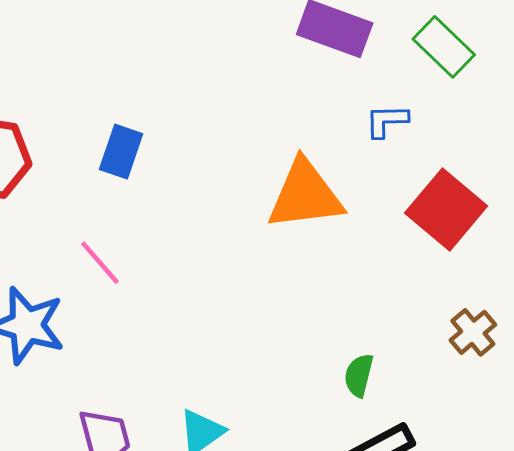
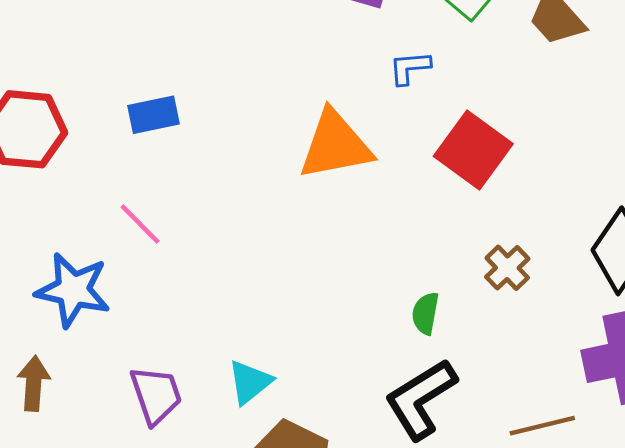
blue rectangle: (121, 152) -> (153, 115), turned 63
green semicircle: (359, 375) -> (425, 313), moved

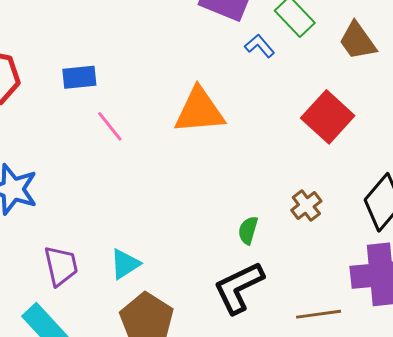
blue L-shape: (410, 68) -> (260, 46), moved, turned 48
red square: (473, 150) -> (328, 117), moved
pink line: (140, 224) -> (110, 126), moved

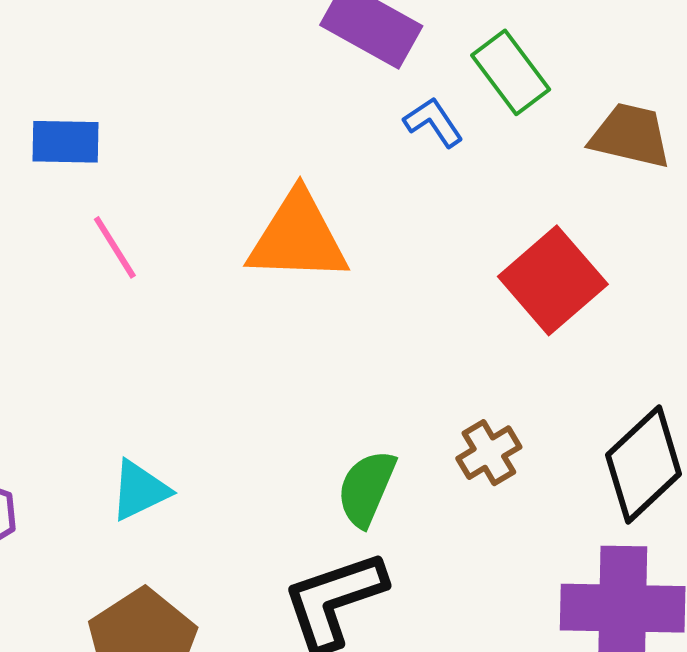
brown trapezoid: (357, 41) -> (630, 136), turned 132
green semicircle: (248, 230) -> (366, 488), size x1.4
cyan triangle: (125, 264) -> (140, 490), moved

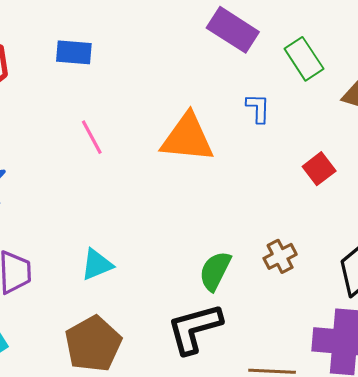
blue L-shape: (433, 122) -> (258, 108), moved, turned 32
blue rectangle: (66, 142) -> (74, 52), moved
red square: (553, 280) -> (319, 169), size x0.6

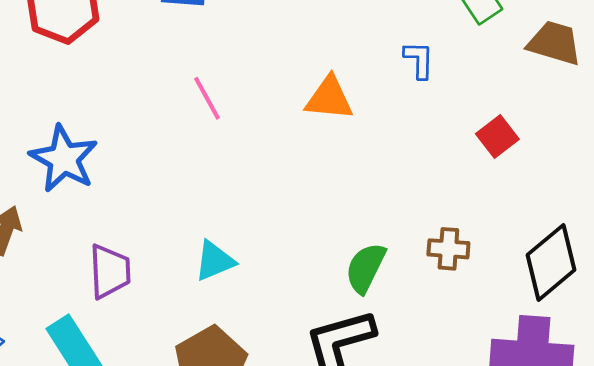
orange triangle: (187, 138) -> (329, 98), size x0.7
brown cross: (280, 256) -> (448, 249), turned 32

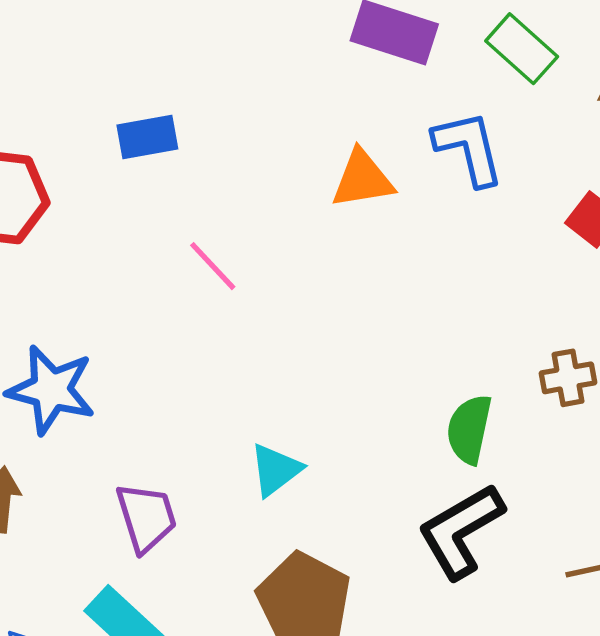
blue L-shape: (419, 60) -> (469, 148), size x1.6
orange triangle: (329, 98) -> (362, 179), moved

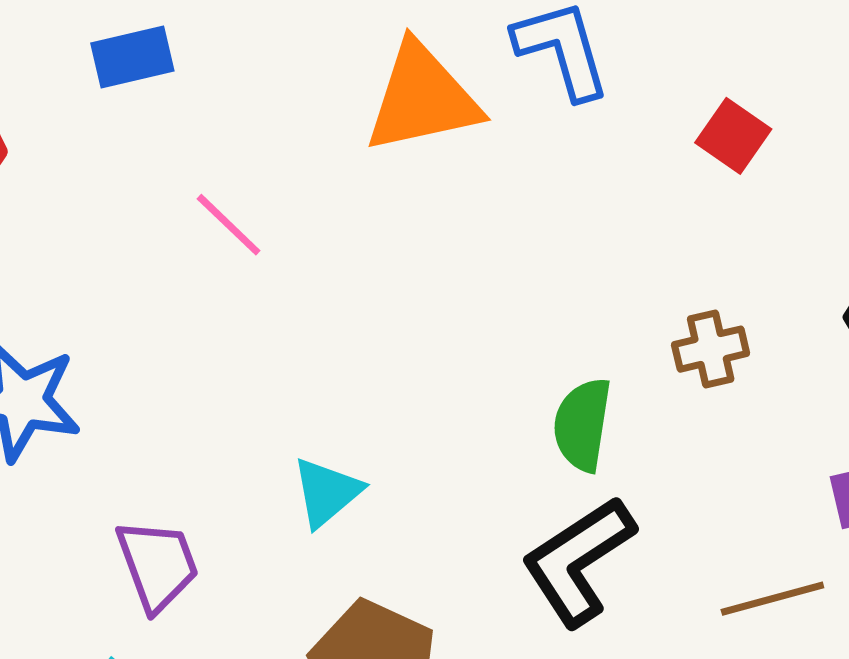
orange triangle: (362, 179) -> (422, 98), size x1.4

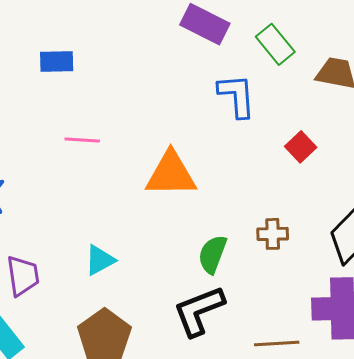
orange triangle: (422, 98) -> (171, 174), moved
pink line: (229, 225) -> (82, 140), turned -52

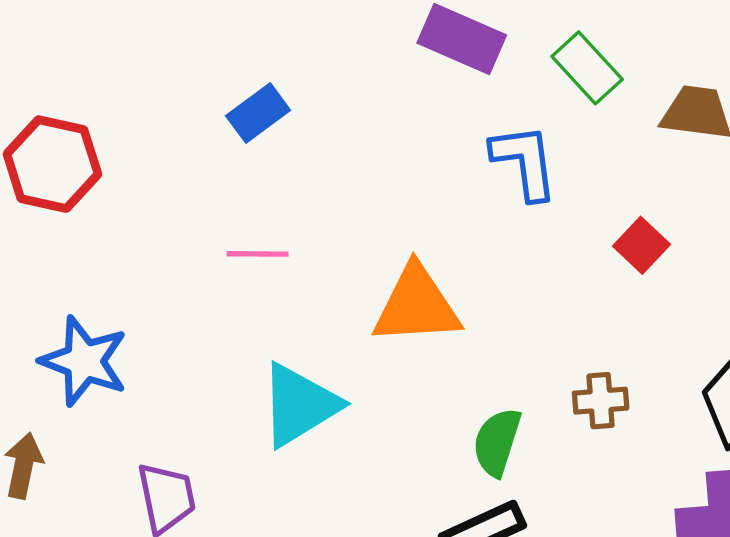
blue rectangle: (57, 62) -> (258, 113), moved, turned -32
cyan triangle: (100, 260) -> (299, 405), moved, size x1.6

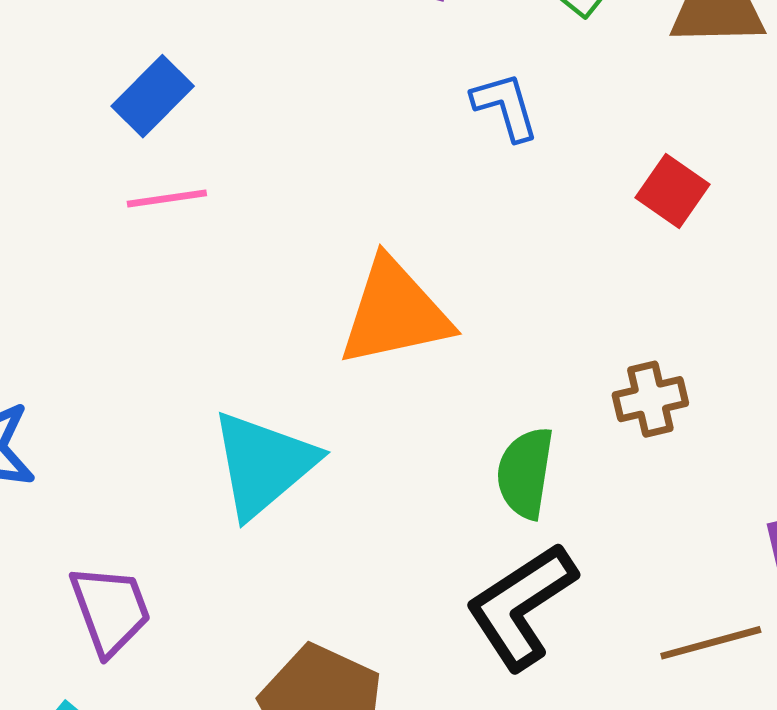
blue L-shape: (525, 162) -> (505, 106), size x0.7
pink line: (258, 254) -> (167, 198), moved

